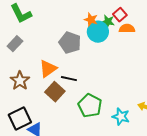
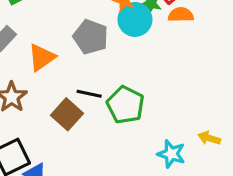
orange triangle: (48, 69) -> (42, 57), moved
green pentagon: (90, 106) -> (125, 105), moved

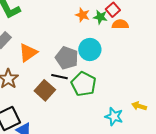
cyan circle: (135, 19) -> (90, 49), moved
gray pentagon: (91, 37) -> (67, 58), moved

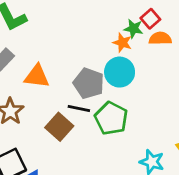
orange star: (83, 15) -> (122, 43), moved
orange triangle: (28, 53) -> (37, 76), turned 42

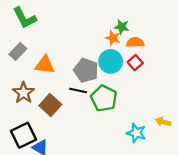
red square: (150, 19) -> (135, 63), moved
orange semicircle: (160, 38) -> (135, 42), moved
brown square: (59, 127) -> (50, 105), moved

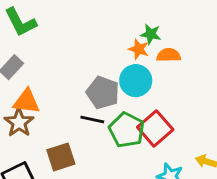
red square: (135, 63) -> (155, 128), moved, size x1.6
orange triangle: (45, 65) -> (26, 102), moved
brown square: (50, 105) -> (61, 157), moved, turned 30

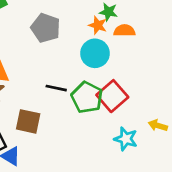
gray pentagon: (103, 93) -> (46, 28), moved
brown square: (61, 157) -> (28, 121), turned 30

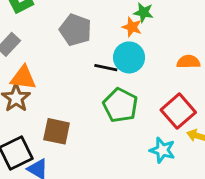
orange semicircle: (124, 31) -> (188, 62), moved
black line: (56, 88) -> (106, 68), moved
red square: (112, 96) -> (178, 111), moved

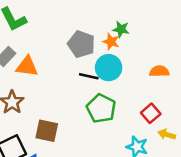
gray pentagon: (75, 30) -> (81, 44), moved
orange triangle: (23, 78) -> (27, 66), moved
red square: (178, 111) -> (151, 113), size x0.7

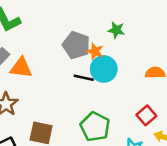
orange star: (111, 42) -> (95, 51), moved
green pentagon: (101, 108) -> (95, 127), moved

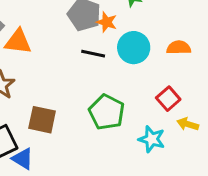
cyan circle: (104, 69) -> (134, 48), moved

